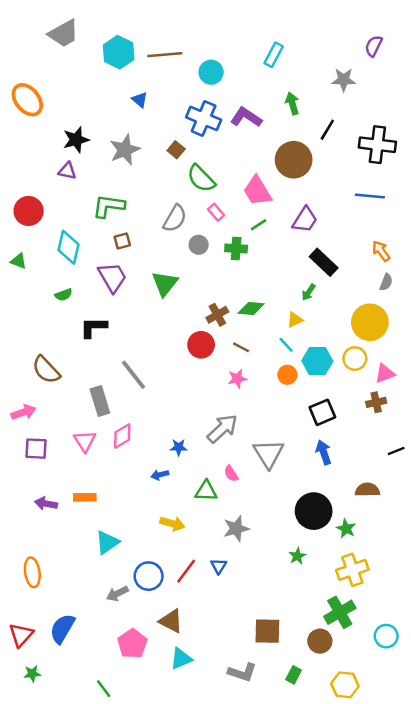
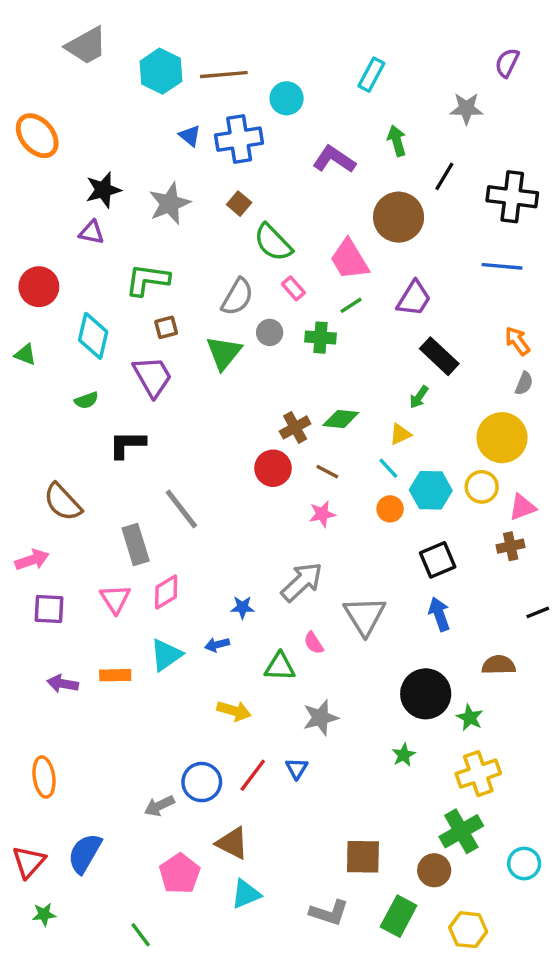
blue cross: (204, 118) -> (239, 139), moved, turned -32
green triangle: (165, 284) -> (224, 353), moved
cyan triangle: (107, 542) -> (166, 655), moved
green rectangle: (294, 675) -> (399, 916), size x1.6

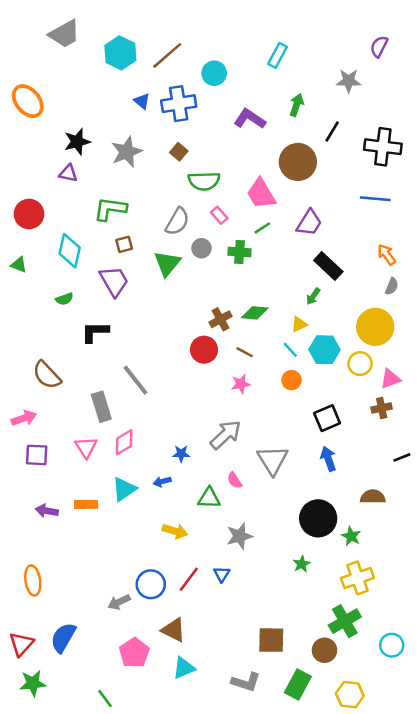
brown line: (224, 75) -> (167, 55), turned -36
green arrow: (397, 141) -> (297, 105), turned 35
green semicircle: (273, 243) -> (204, 181), turned -48
cyan hexagon: (431, 490) -> (324, 350), moved
green star: (44, 914) -> (33, 683), size x1.5

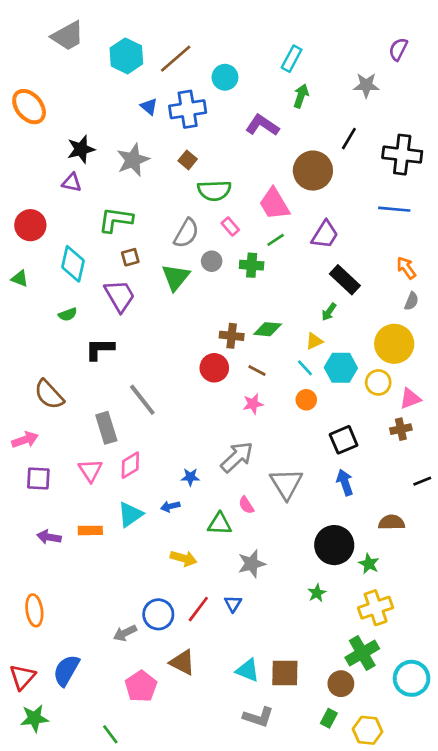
green arrow: (297, 105) -> (301, 96), moved
brown cross: (220, 319) -> (232, 336), turned 35
cyan circle: (392, 645) -> (412, 678), size x1.4
cyan triangle: (184, 668) -> (248, 670), moved, turned 45
green rectangle: (298, 685) -> (329, 718), moved, size x0.6

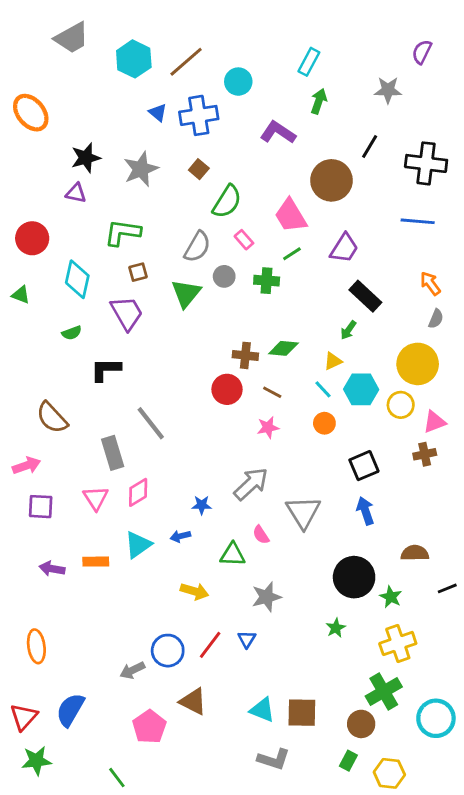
green semicircle: (214, 191) -> (227, 202), turned -56
black line: (422, 481) -> (447, 588), moved

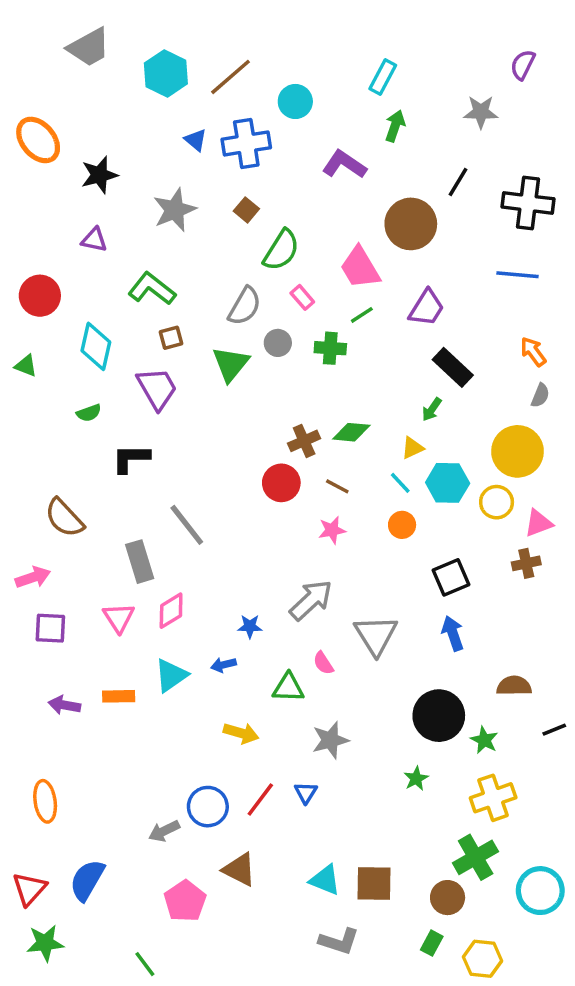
black star: (86, 158) -> (99, 175), moved
green L-shape: (123, 233) -> (152, 289), turned 30
brown cross: (245, 355) -> (304, 441), turned -30

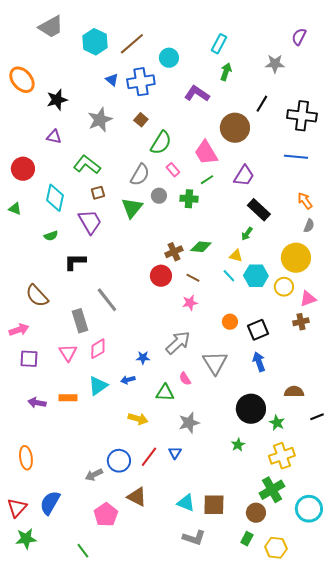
yellow triangle: (413, 448) -> (236, 256), turned 40
orange circle: (402, 525) -> (230, 322), moved

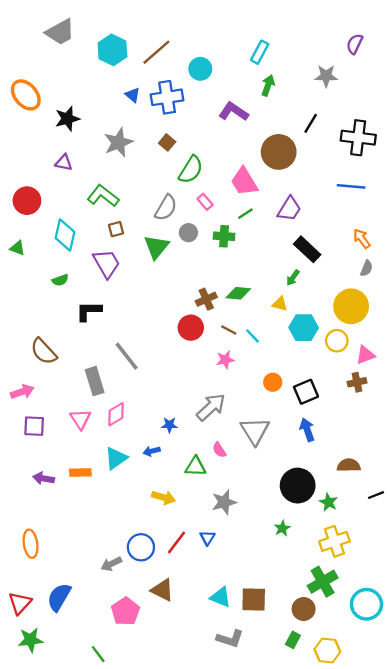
cyan line: (229, 276) -> (253, 336), moved

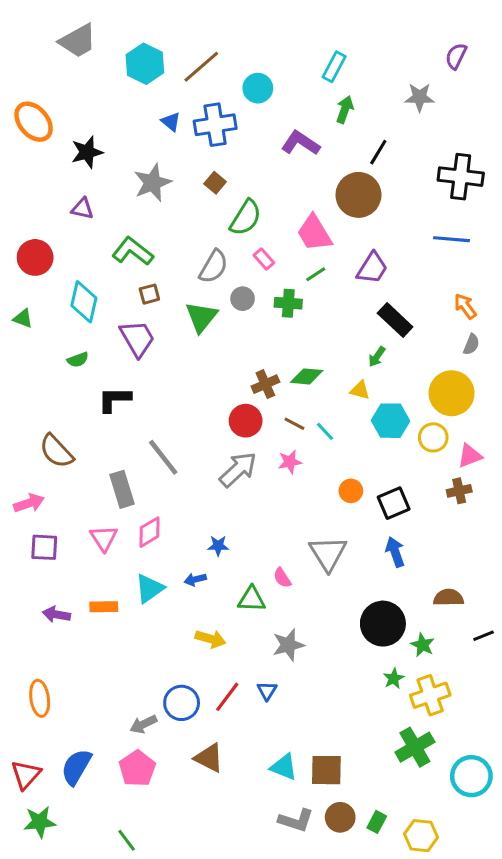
black line: (311, 123) -> (378, 152), moved
gray arrow: (211, 407) -> (238, 469), moved
green star: (282, 528) -> (394, 678), moved
brown circle: (304, 609) -> (340, 817), moved
pink pentagon: (126, 611) -> (137, 768), moved

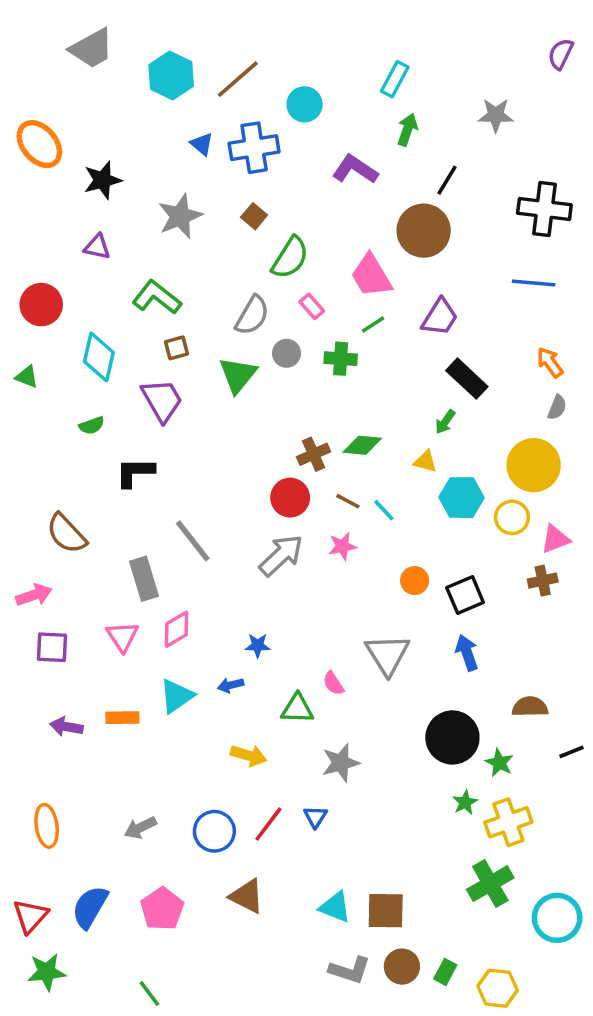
purple semicircle: (456, 56) -> (561, 54), moved
gray arrow: (143, 724) -> (140, 828), moved

